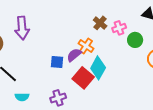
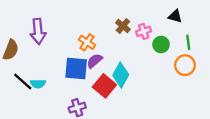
orange cross: (86, 46) -> (87, 42), moved
blue square: (57, 62) -> (76, 68), size x1.6
cyan semicircle: (22, 97) -> (38, 84), moved

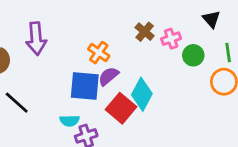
black triangle: (175, 16) -> (211, 19), turned 32
cyan semicircle: (38, 84) -> (70, 121), moved

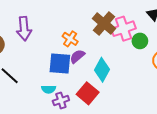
brown cross: (145, 32) -> (104, 24), size x1.6
pink cross: (171, 39) -> (124, 29), size x1.6
red square: (121, 108) -> (88, 93), moved

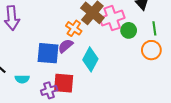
orange cross: (70, 39) -> (74, 28), moved
cyan semicircle: (49, 89) -> (22, 79), moved
red square: (88, 93) -> (64, 83), moved, turned -35

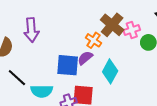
pink cross: (112, 18) -> (132, 30), size x0.7
cyan semicircle: (22, 79) -> (42, 91), size x1.5

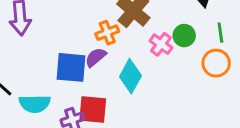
pink cross: (132, 30) -> (161, 44), moved, turned -35
orange cross: (93, 40) -> (107, 33), turned 35

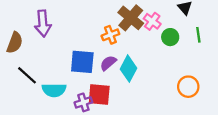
pink cross: (161, 44) -> (152, 21), moved
purple semicircle: (96, 57) -> (108, 63), moved
orange circle: (216, 63) -> (188, 87), moved

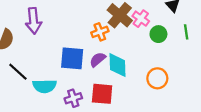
cyan diamond: (129, 69) -> (118, 65), turned -30
orange circle: (188, 87) -> (157, 78), moved
red square: (99, 95) -> (102, 94), moved

